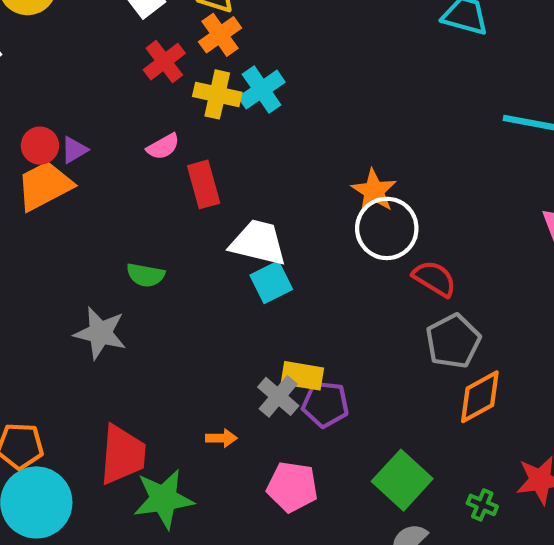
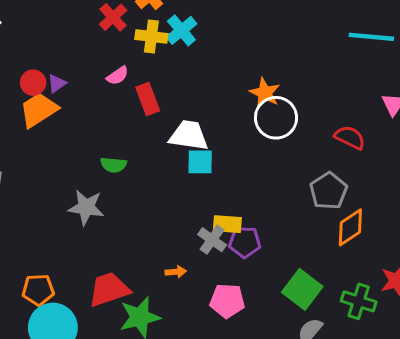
red semicircle: (434, 279) -> (350, 137), moved
cyan square: (271, 282) -> (200, 162), turned 32
red trapezoid: (123, 455) -> (109, 289), turned -108
green cross: (482, 505) -> (359, 301), size x1.6

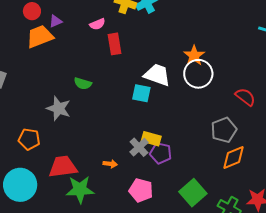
red circle: (33, 83) -> (32, 11), moved
white trapezoid: (189, 136) -> (157, 75), moved
orange pentagon: (38, 290) -> (29, 139), moved

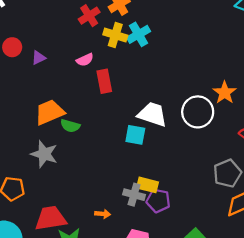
orange trapezoid: (40, 37) -> (50, 112), moved
orange star: (194, 56) -> (225, 93), moved
gray cross: (139, 147) -> (134, 195), turned -30

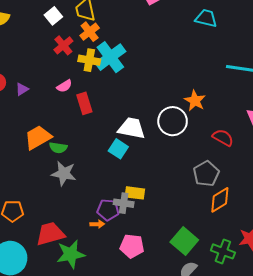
cyan cross: (139, 34) -> (110, 57), size x1.4
cyan square: (135, 135) -> (118, 149), turned 30
gray star: (44, 154) -> (64, 174), moved
purple pentagon: (158, 201) -> (108, 210), moved

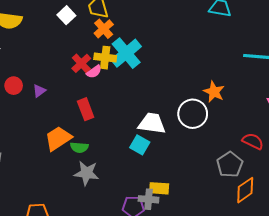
red cross: (63, 45) -> (81, 63), moved
pink semicircle: (64, 86) -> (94, 72), moved
red rectangle: (84, 103) -> (86, 109), moved
red semicircle: (223, 138) -> (253, 141), moved

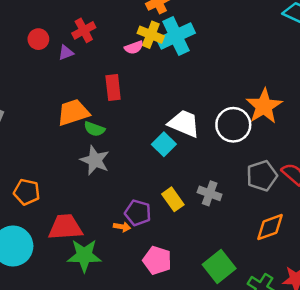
red cross: (81, 63) -> (84, 30), moved
orange star: (214, 92) -> (264, 106), size x1.4
gray pentagon: (230, 165) -> (262, 176), moved
yellow rectangle: (159, 188) -> (173, 199), turned 36
gray cross: (149, 199) -> (210, 193), moved

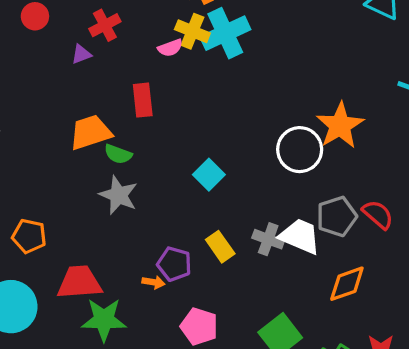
red circle: (38, 39) -> (35, 16), moved
white trapezoid: (184, 123) -> (300, 236), moved

